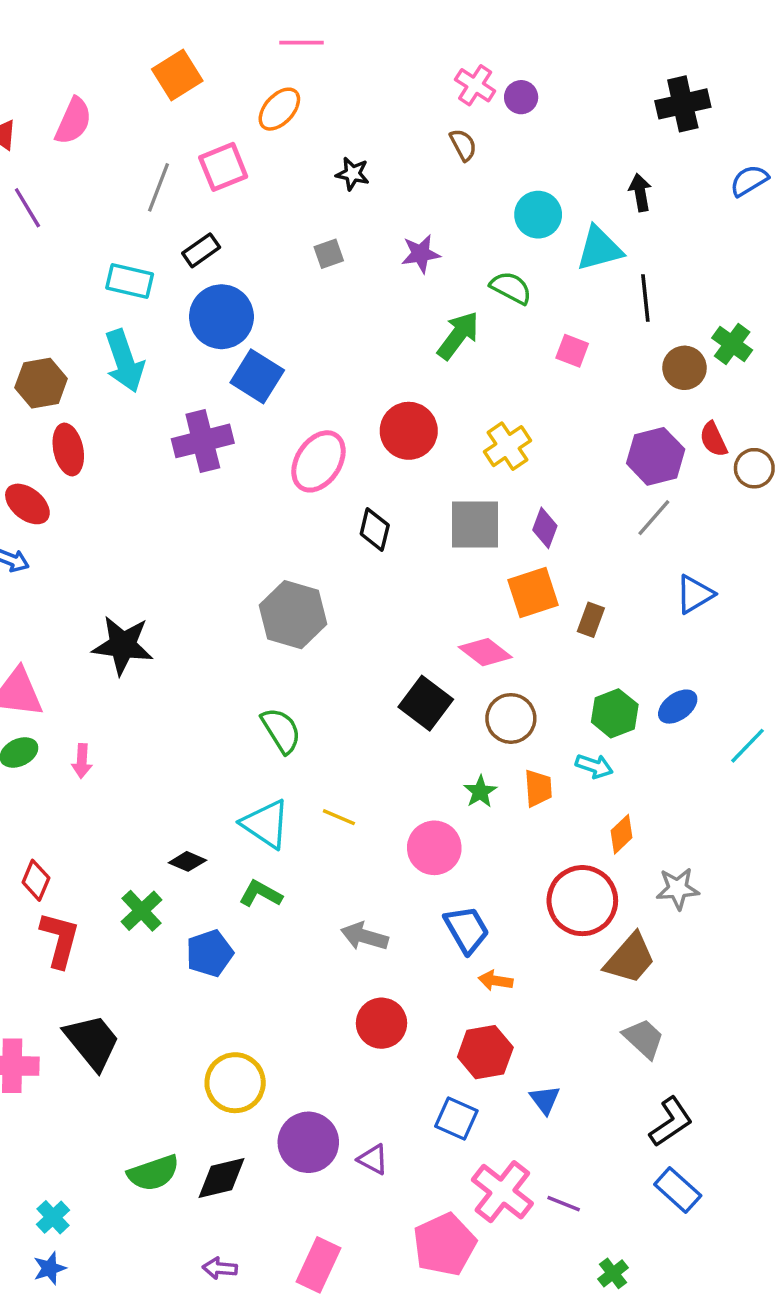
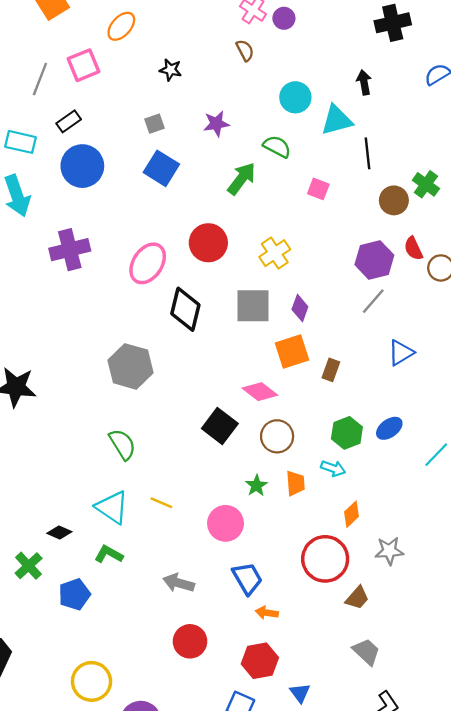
blue square: (257, 376) -> (161, 168), moved
black diamond: (375, 530) -> (185, 309), size x1.5
brown trapezoid: (630, 958) -> (357, 598), size x0.7

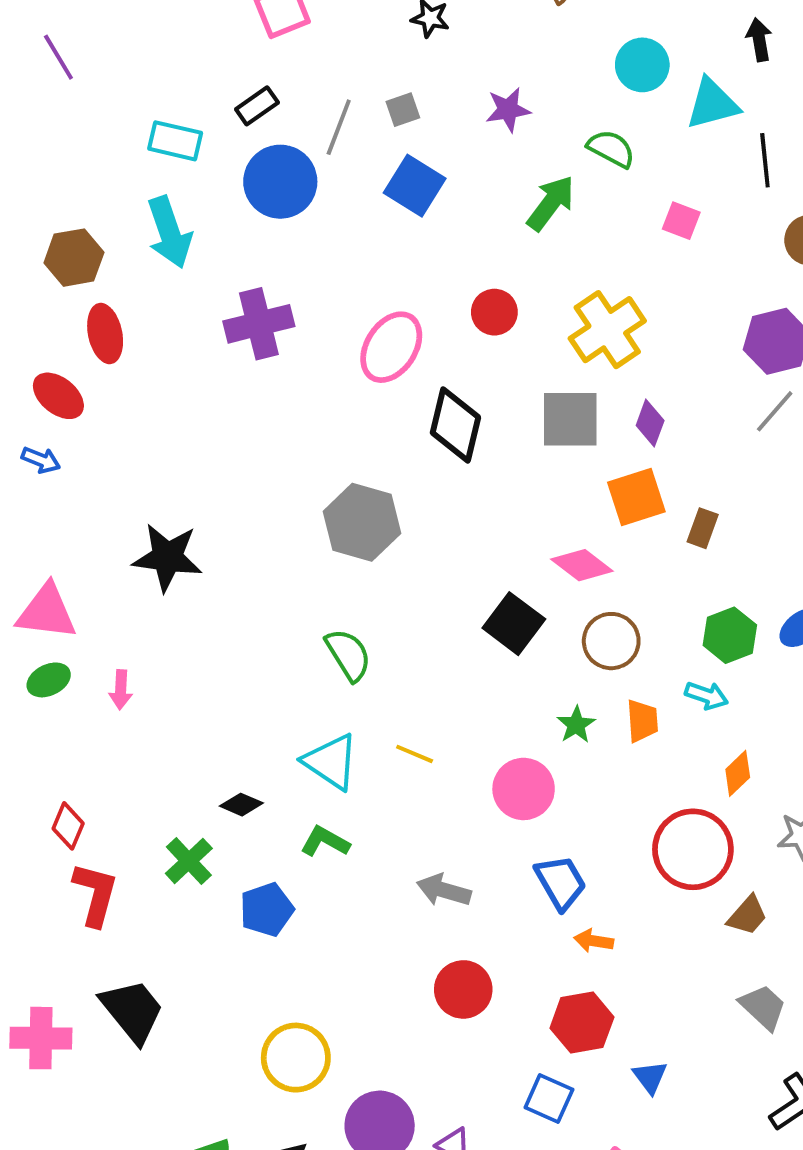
gray line: (40, 79) -> (339, 127), moved
red circle: (208, 243) -> (494, 312), size x0.7
yellow cross: (275, 253) -> (607, 330), size x1.4

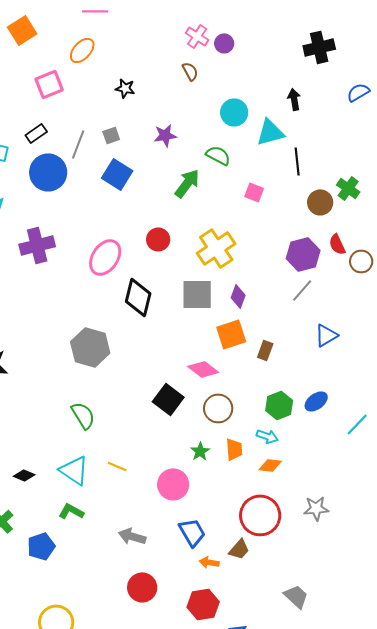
orange diamond: (738, 773) -> (270, 465), moved, turned 50
black diamond: (241, 805) -> (24, 475), moved
brown trapezoid: (747, 915) -> (239, 549), moved

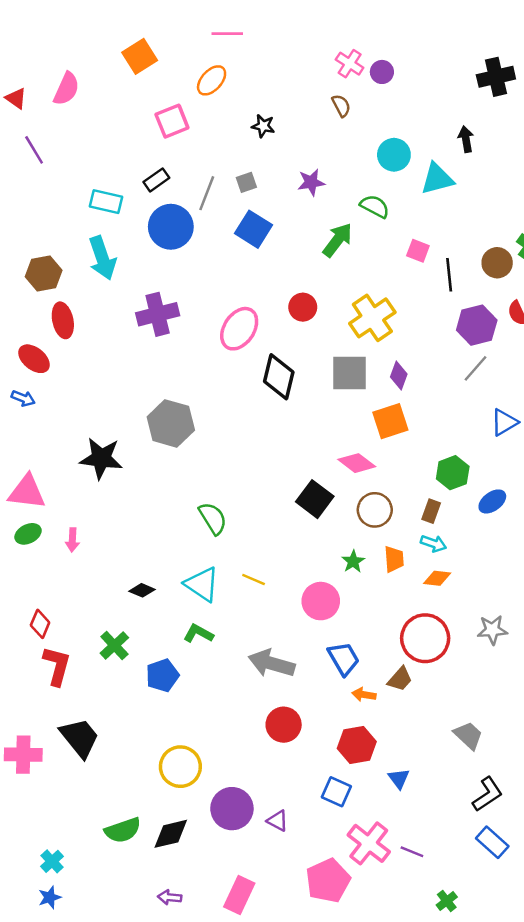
black line: (297, 161) -> (449, 275), moved
gray hexagon: (90, 347) -> (171, 423), moved
brown rectangle: (265, 350) -> (431, 511), moved
green hexagon: (279, 405) -> (453, 473), moved
gray arrow: (132, 536) -> (272, 663), size x1.4

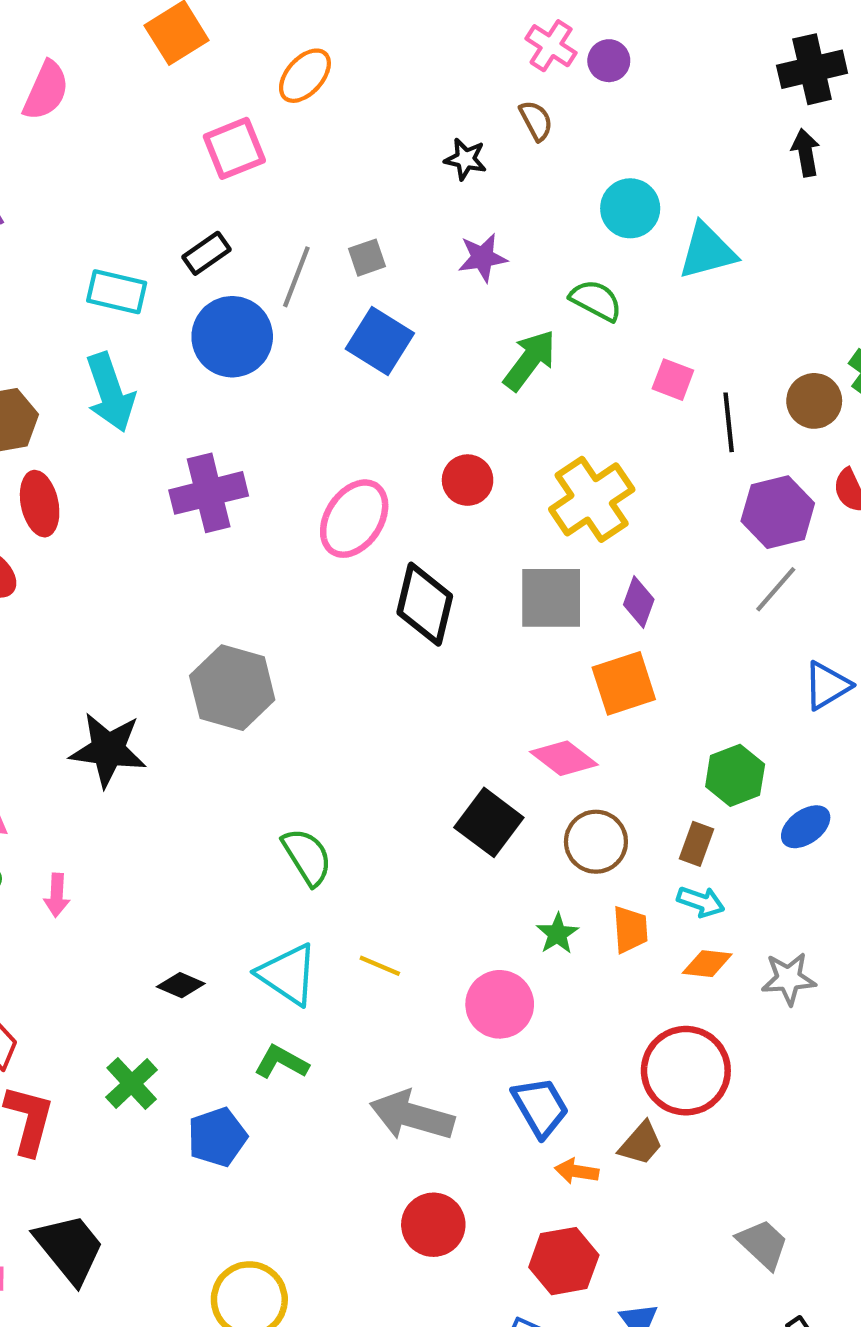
black star: (263, 126) -> (465, 159), moved
black arrow: (466, 139) -> (806, 153), moved
gray star: (492, 630) -> (789, 979), moved

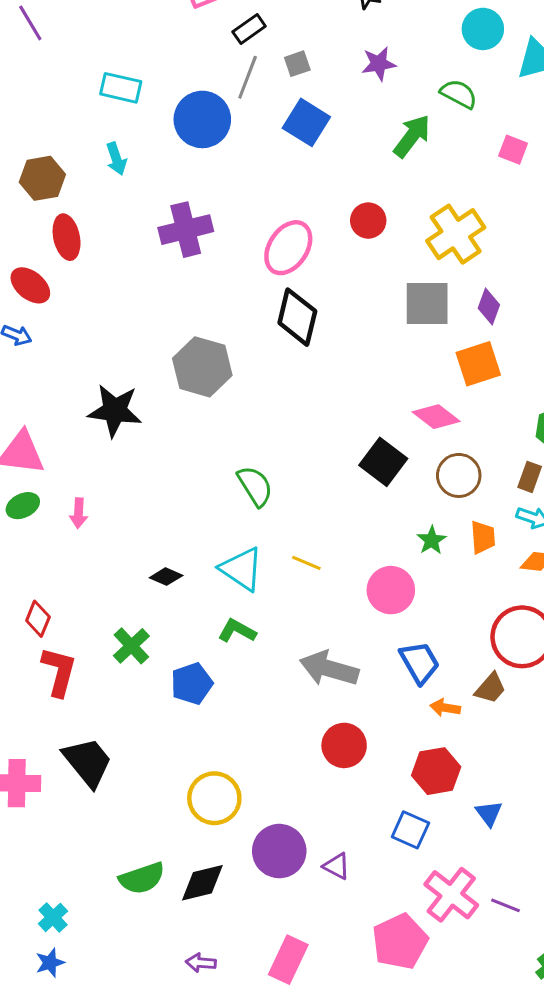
black rectangle: (207, 253) -> (249, 29), moved
cyan arrow: (110, 392) -> (116, 159), size x0.6
black diamond: (425, 604) -> (297, 317), moved

